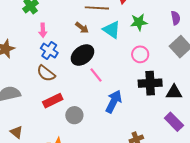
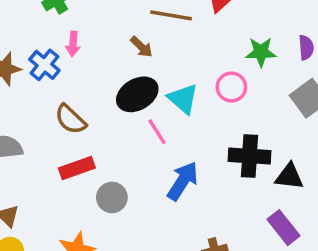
green star: (139, 22) -> (261, 52), moved
cyan triangle: (112, 30) -> (183, 99), moved
blue cross: (49, 50) -> (44, 65), moved
pink circle: (140, 54) -> (231, 87), moved

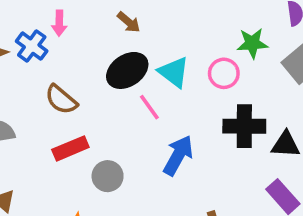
green star: (261, 52) -> (252, 43), moved
pink circle: (231, 87) -> (224, 73), moved

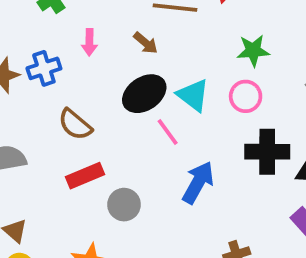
pink arrow: (59, 23) -> (89, 42), moved
green star: (252, 43) -> (253, 51), moved
blue cross: (32, 46) -> (44, 68), turned 36

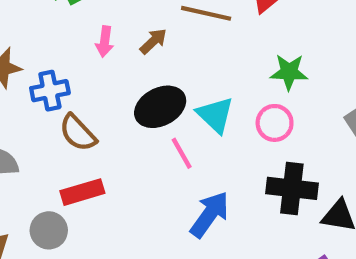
brown arrow: (146, 43) -> (153, 41), moved, turned -90
blue cross: (44, 68) -> (50, 91), moved
gray circle: (124, 205) -> (49, 230), moved

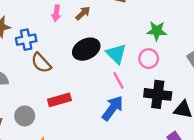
pink line: (182, 153) -> (118, 80), moved
red rectangle: (82, 192) -> (59, 100), moved

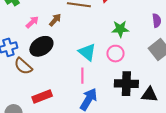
pink arrow: (56, 13) -> (32, 22), turned -136
black ellipse: (86, 49) -> (41, 46), moved
pink line: (118, 80) -> (82, 76), moved, turned 35

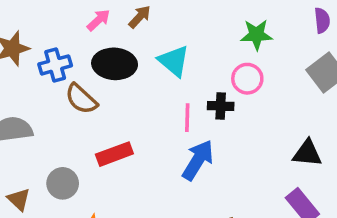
black ellipse: (41, 46) -> (115, 64), turned 35
cyan triangle: (87, 52) -> (174, 61), moved
black cross: (126, 84) -> (221, 106), moved, size x0.6

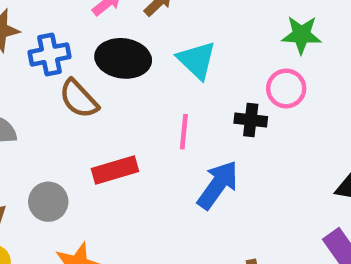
pink line: (187, 118) -> (184, 132), moved

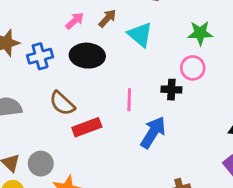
cyan triangle: (197, 60) -> (140, 35), moved
brown semicircle: (79, 99) -> (62, 103), moved
gray circle: (48, 202) -> (41, 164), moved

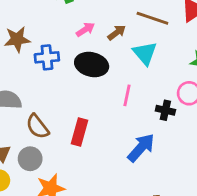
pink line: (129, 100) -> (127, 95), moved
brown semicircle: (62, 103) -> (37, 126), moved
red rectangle: (87, 127) -> (79, 132), turned -64

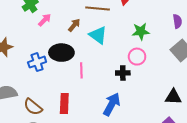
pink arrow: (85, 30) -> (45, 20), moved
blue cross: (47, 57) -> (37, 62), moved
pink line: (127, 95) -> (81, 70), moved

